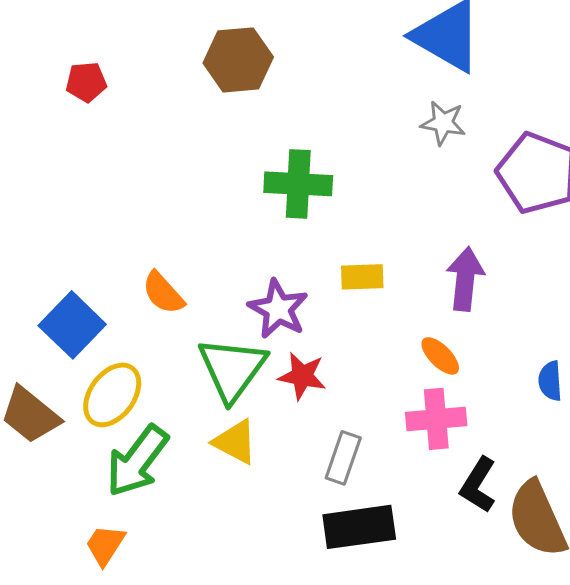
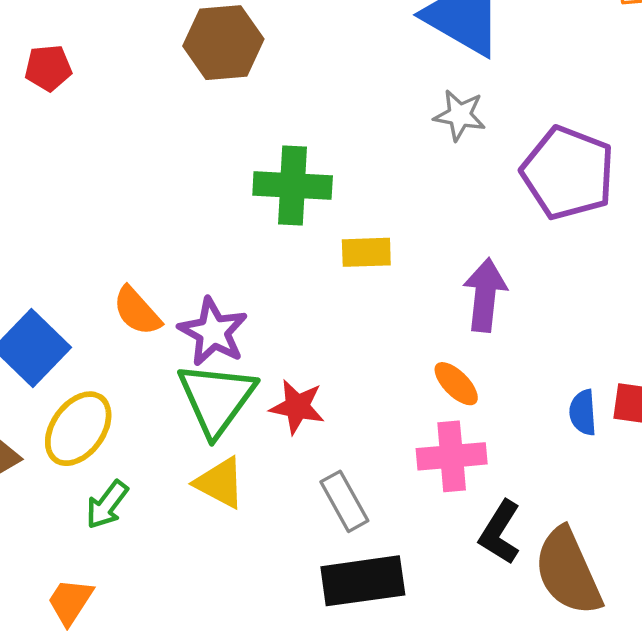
yellow rectangle: (362, 277) -> (366, 252), moved
purple star: (278, 309) -> (213, 332), moved
gray rectangle: (343, 458) -> (344, 501), turned -48
green arrow: (137, 461) -> (107, 505), size x0.6

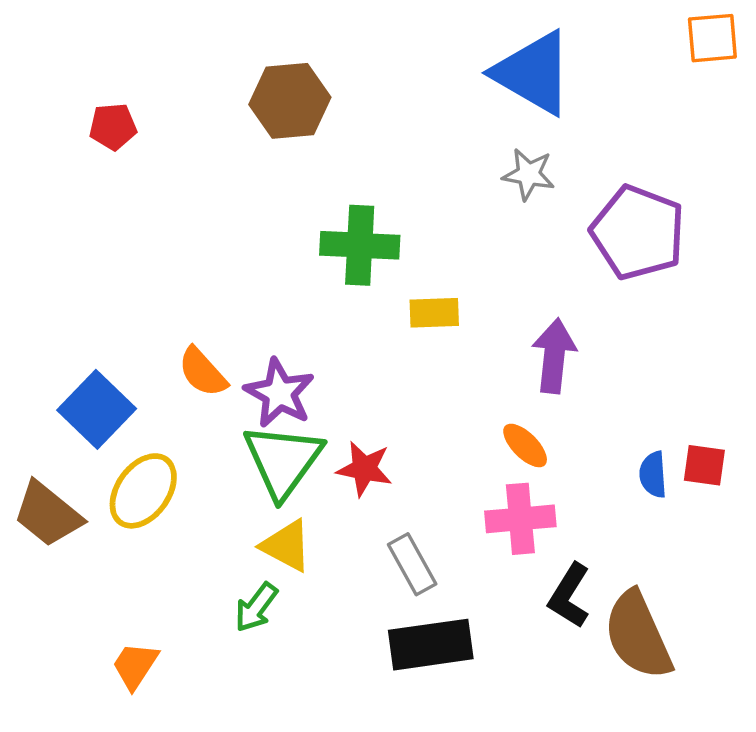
green arrow: (107, 505) -> (256, 607), moved

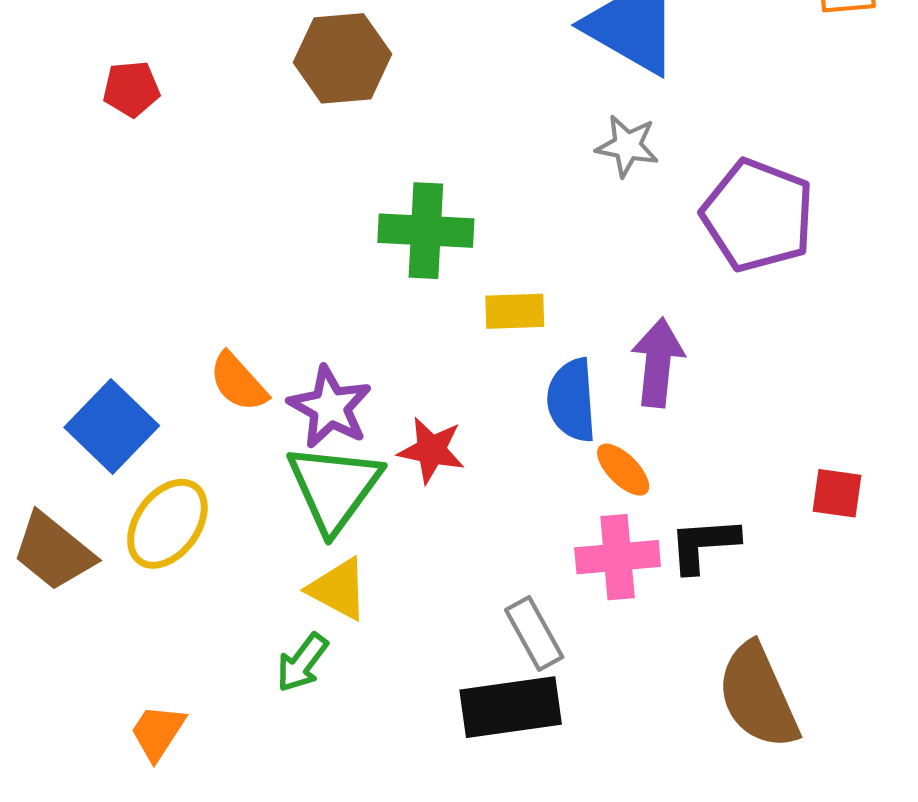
red star: (364, 469) -> (431, 450), moved
blue semicircle: (653, 475) -> (572, 400), moved, size x1.5
gray rectangle: (412, 564) -> (534, 634), moved
black L-shape: (569, 596) -> (704, 545), moved, turned 54

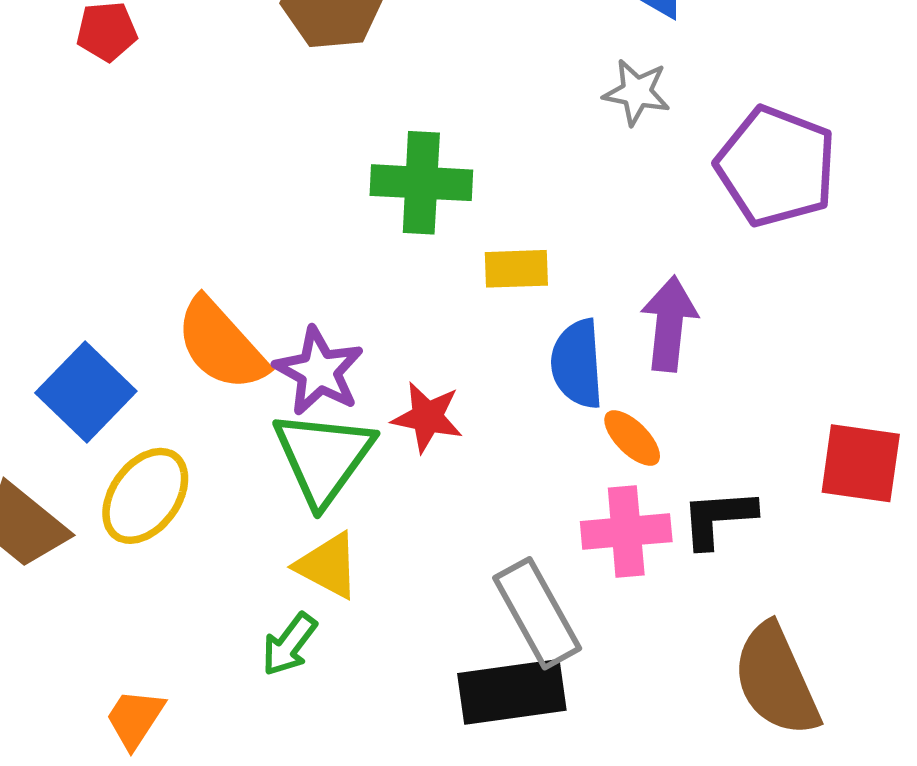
orange semicircle: (238, 382) -> (221, 344), size x1.5
red square: (837, 493) -> (861, 463), size x1.5
gray rectangle: (534, 634) -> (537, 613), size x1.4

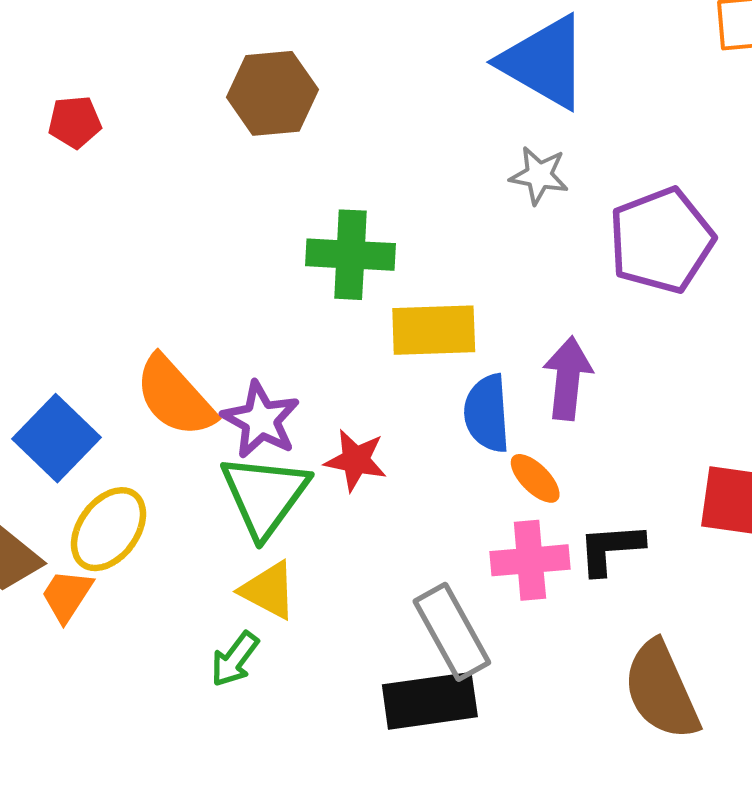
purple pentagon: (776, 166) -> (661, 240), turned 30
yellow rectangle: (516, 269) -> (434, 330), size x1.5
orange trapezoid: (135, 719) -> (67, 595), moved

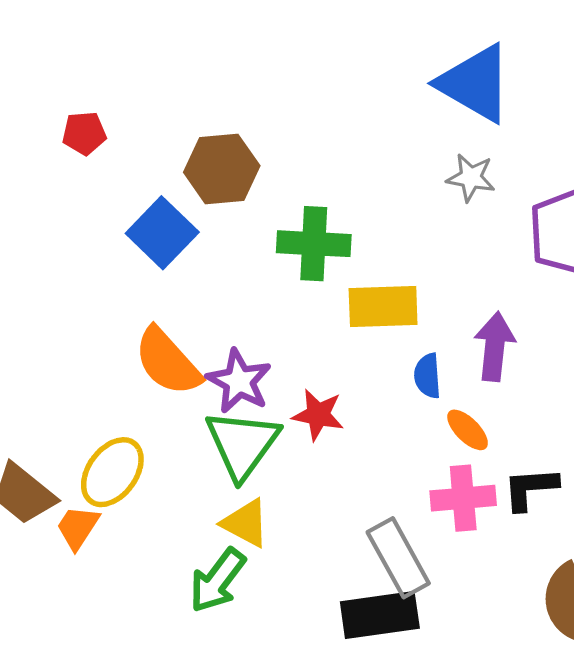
brown hexagon: (272, 93) -> (222, 169), moved
blue semicircle: (487, 413) -> (427, 376), size x0.7
blue square: (56, 438) -> (162, 233), moved
green arrow: (235, 659) -> (217, 580), size x1.4

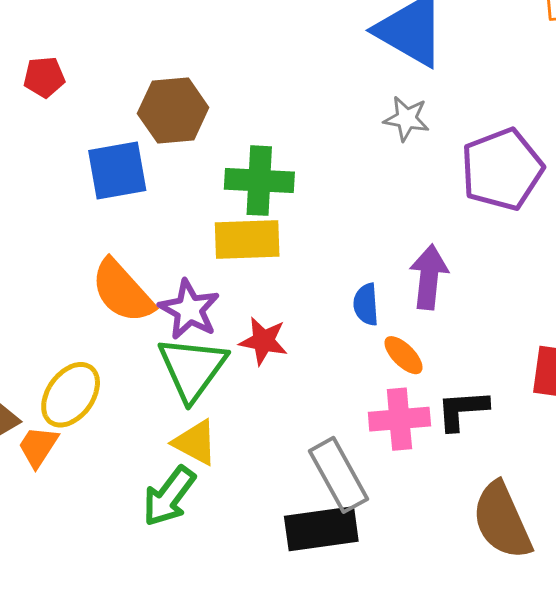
blue square: (162, 233) -> (117, 170), turned 36
yellow rectangle: (383, 306) -> (247, 239), moved

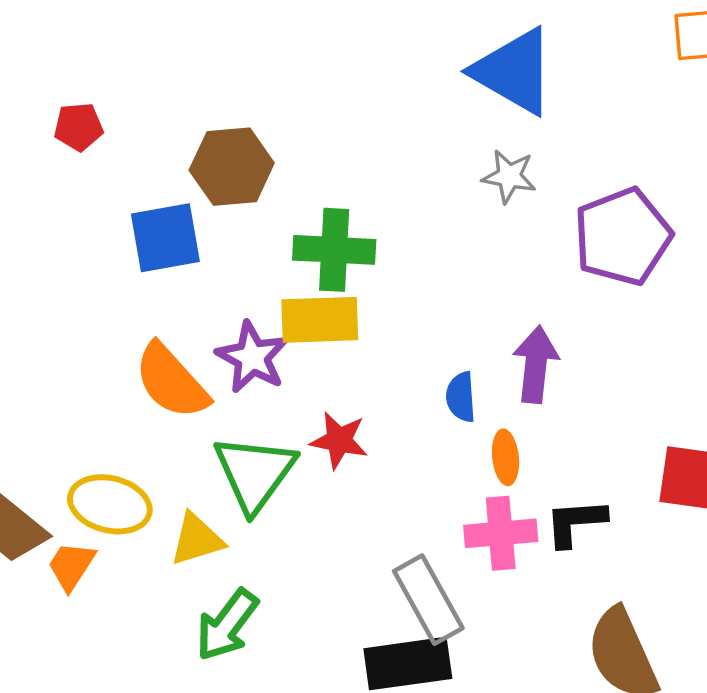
purple star: (189, 309) -> (252, 357), moved
orange ellipse: (403, 355) -> (506, 457), turned 39
yellow ellipse: (71, 395) -> (110, 504), turned 68
yellow triangle: (195, 442) -> (197, 539), moved, turned -45

